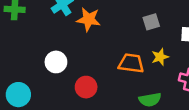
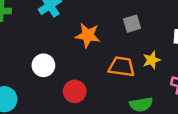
orange star: (89, 19) -> (88, 35), moved
gray square: (151, 22) -> (132, 24), moved

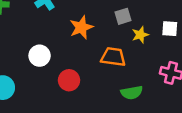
orange star: (88, 35) -> (81, 27), turned -30
yellow star: (152, 60) -> (140, 35), moved

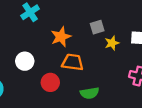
orange trapezoid: (113, 57) -> (73, 62), moved
green semicircle: (132, 93) -> (90, 93), moved

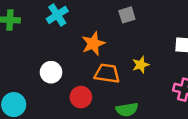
gray square: (97, 27) -> (127, 15), moved
yellow star: (112, 43) -> (141, 65), moved

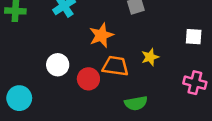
red circle: (81, 97) -> (88, 79), moved

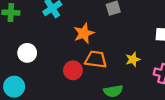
yellow star: (150, 57) -> (133, 59), moved
white circle: (58, 65) -> (27, 53), moved

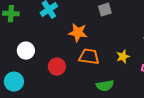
orange star: (84, 33) -> (78, 33), turned 30
red circle: (73, 70) -> (57, 67), moved

